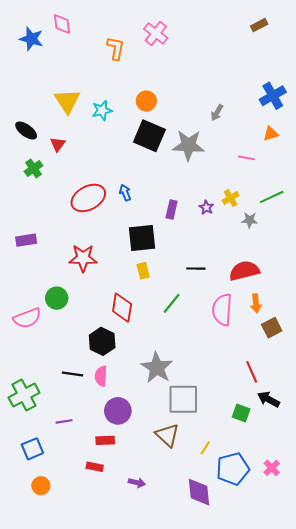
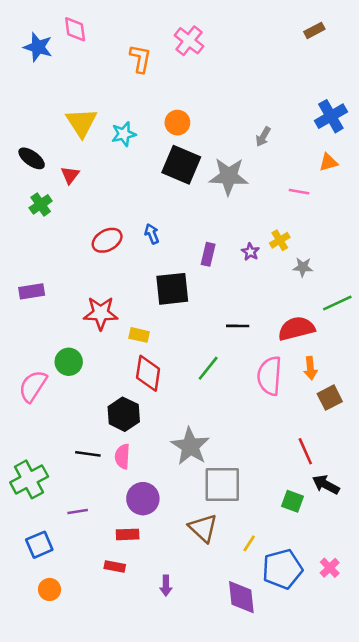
green line: (272, 197) -> (337, 303), moved
red ellipse: (88, 198) -> (107, 240), size x0.7
yellow rectangle: (143, 271) -> (139, 335), moved, turned -63
pink semicircle: (27, 318) -> (33, 386), turned 144
purple arrow: (137, 483) -> (166, 586), turned 77

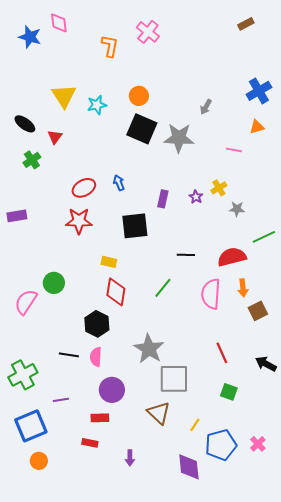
purple rectangle: (32, 291) -> (17, 216), moved
red star: (101, 313) -> (79, 221), moved
red line: (305, 451) -> (222, 353), moved
black arrow: (326, 485) -> (266, 364), moved
blue square: (39, 545) -> (31, 426), size x1.5

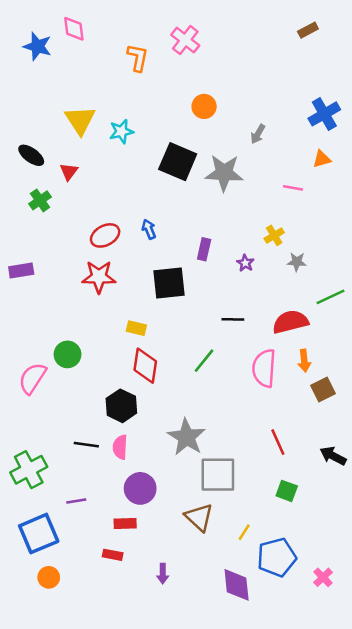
orange circle: (139, 96) -> (204, 106), moved
purple star: (196, 197) -> (245, 263), moved
pink cross: (258, 444) -> (323, 577), moved

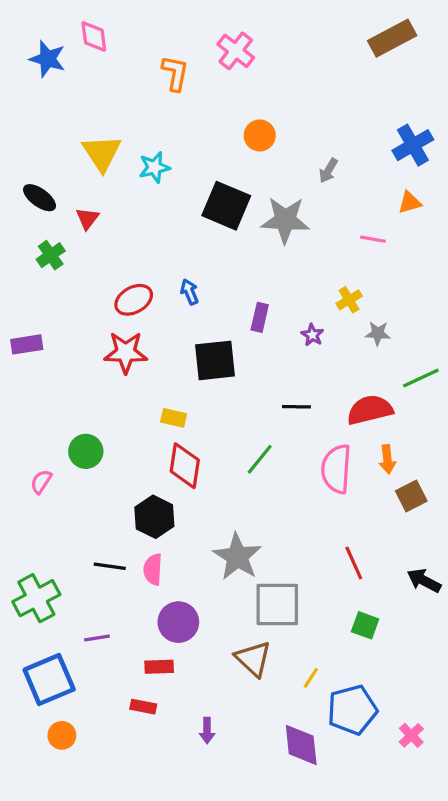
brown rectangle: (308, 30) -> (392, 38), size x1.8
pink semicircle: (32, 378) -> (41, 482), size x0.6

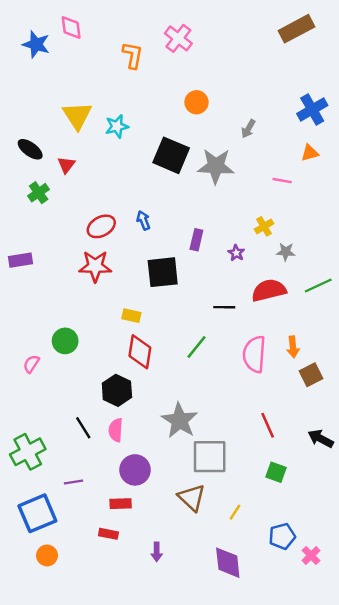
red semicircle: (370, 410) -> (269, 290), moved
black line: (110, 566) -> (83, 428), turned 50
blue pentagon: (352, 710) -> (282, 536), moved, size x0.7

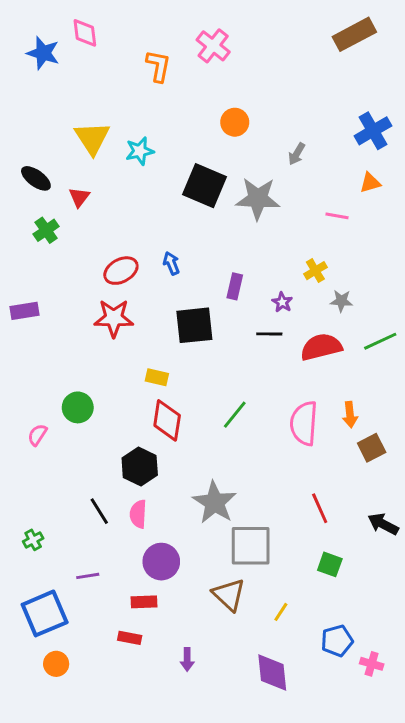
black line: (224, 307) -> (269, 334), moved
green cross: (28, 452) -> (33, 540), size x0.5
pink cross: (311, 555) -> (372, 664), turned -30

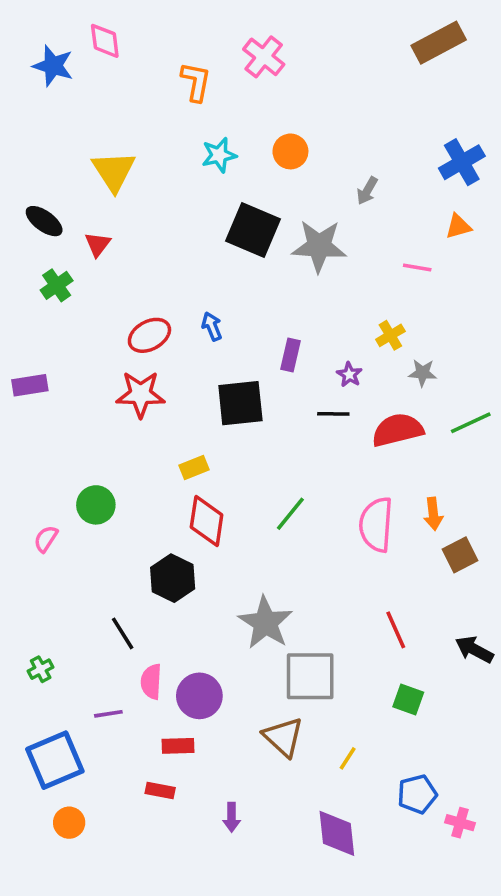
cyan star: (140, 151) -> (219, 155), moved
yellow rectangle: (157, 377) -> (194, 467), turned -35
pink semicircle: (138, 514) -> (151, 682), moved

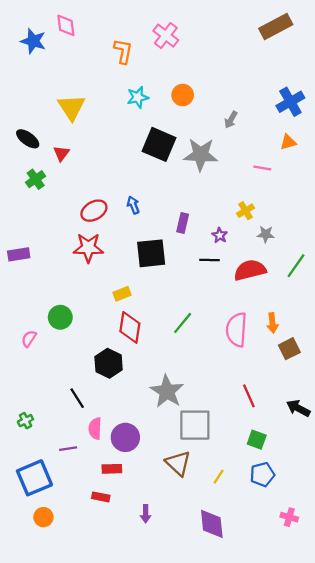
purple rectangle: (30, 385) -> (19, 254), moved
green line: (471, 423) -> (296, 266), turned -30
blue pentagon: (417, 794) -> (262, 474), moved

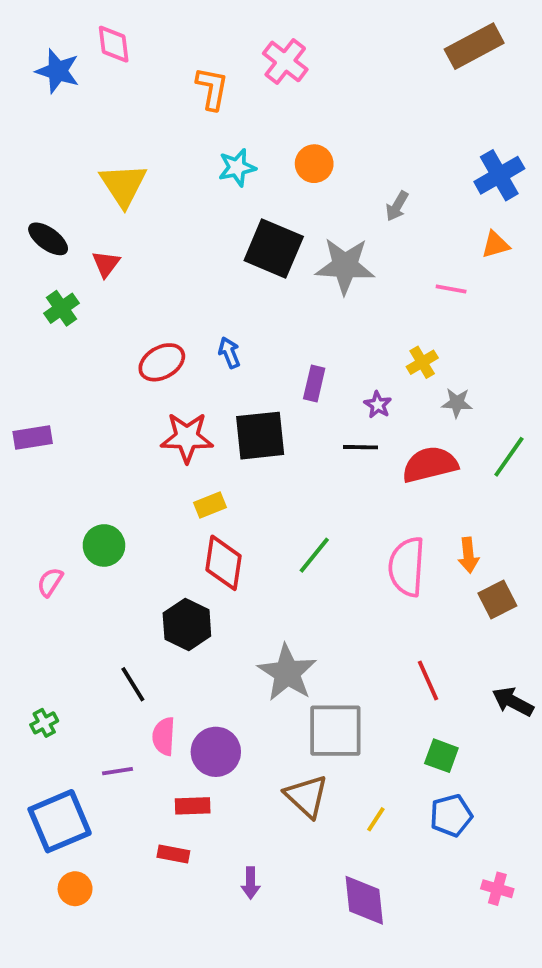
red star: (88, 248) -> (187, 437), moved

